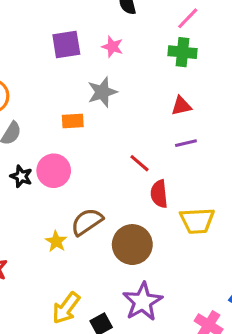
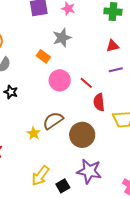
orange rectangle: (73, 121) -> (43, 56), turned 40
pink circle: (54, 171) -> (60, 80), moved
purple star: (143, 302) -> (89, 171), turned -30

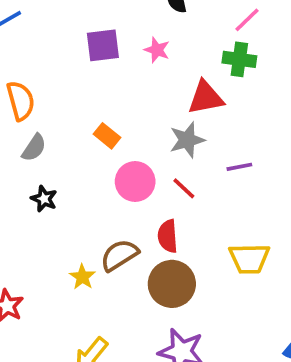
gray star: (62, 38) -> (187, 140), moved
red triangle: (113, 46) -> (206, 98), moved, size x1.5
red semicircle: (99, 102) -> (168, 236), moved

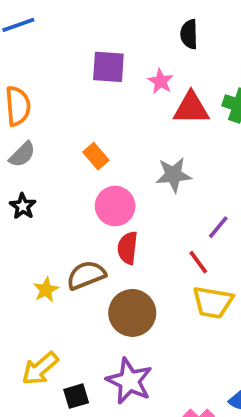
red triangle: (206, 98) -> (191, 108), moved
purple line: (239, 167) -> (218, 227), moved, turned -50
red line: (184, 188) -> (198, 262), moved
red semicircle: (168, 236) -> (128, 248), moved

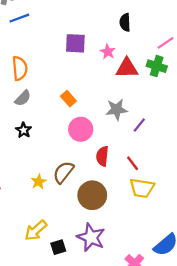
purple line: (218, 227) -> (139, 125), moved
red semicircle: (128, 248) -> (102, 156), moved
brown semicircle: (86, 275) -> (63, 172), turned -30

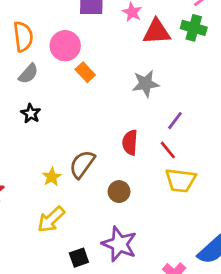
purple line: (139, 125) -> (175, 121), moved
pink circle: (81, 129) -> (65, 46), moved
brown circle: (92, 195) -> (119, 192), size x0.6
yellow arrow: (36, 230) -> (51, 219), moved

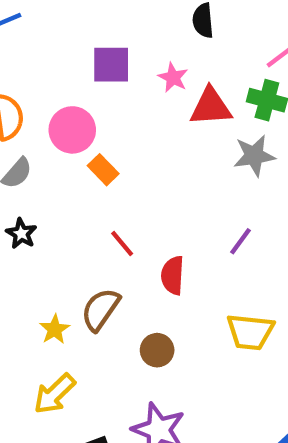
gray star: (146, 84) -> (254, 156), moved
red line: (168, 150) -> (122, 244), moved

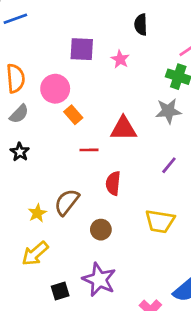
red triangle: (211, 107) -> (123, 129), moved
purple line: (240, 241) -> (169, 165), moved
red line: (122, 244) -> (89, 150), moved, turned -54

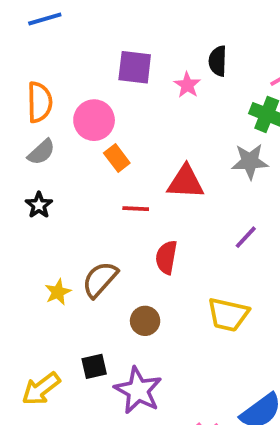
black semicircle: (141, 25) -> (218, 61), moved
yellow arrow: (35, 254) -> (41, 389), moved
black square: (60, 291) -> (94, 366), moved

